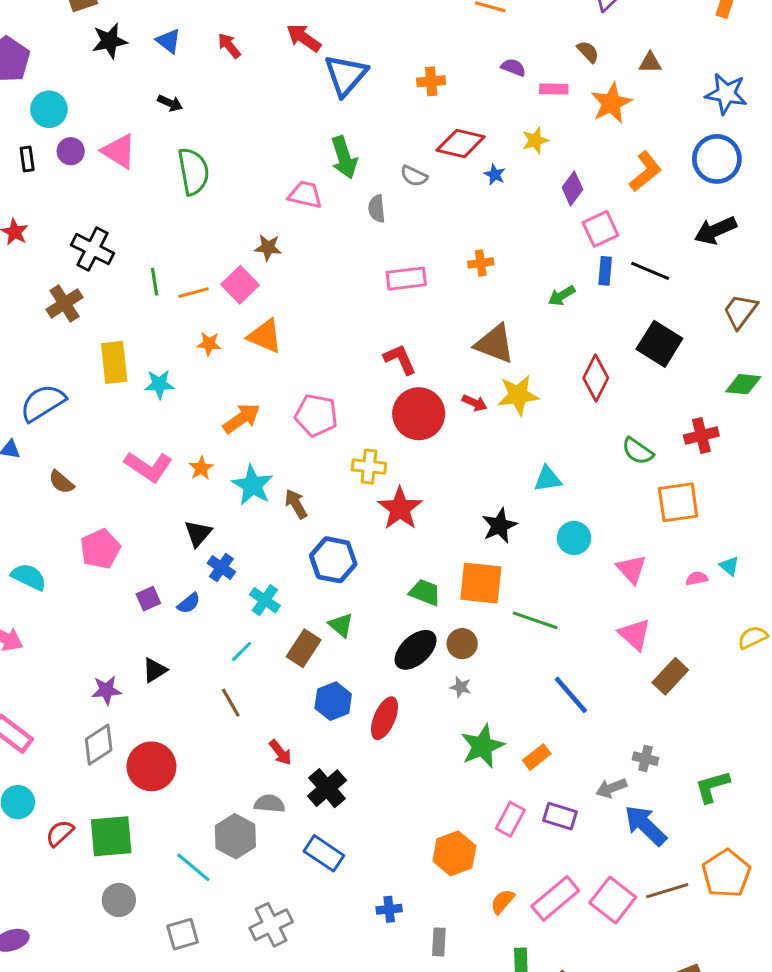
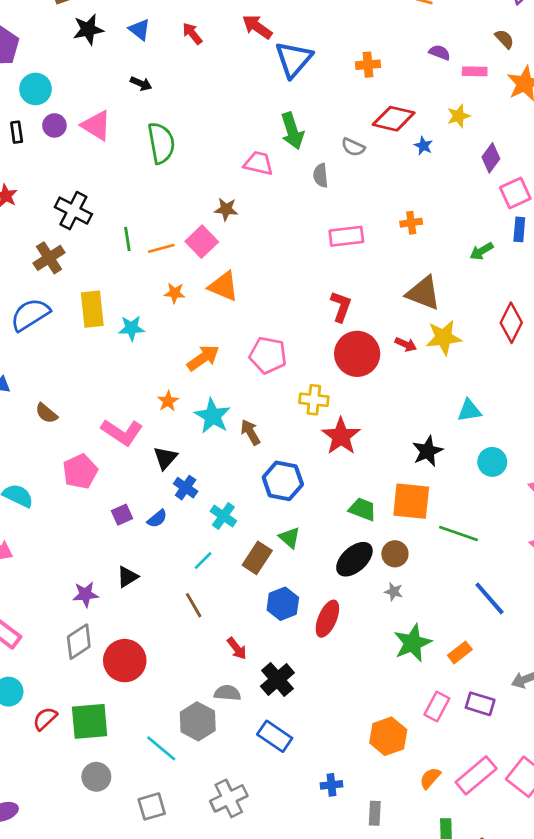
red L-shape: (400, 359) -> (341, 307), turned 44
blue semicircle: (43, 403) -> (30, 315), moved
pink L-shape: (148, 467) -> (122, 432), moved

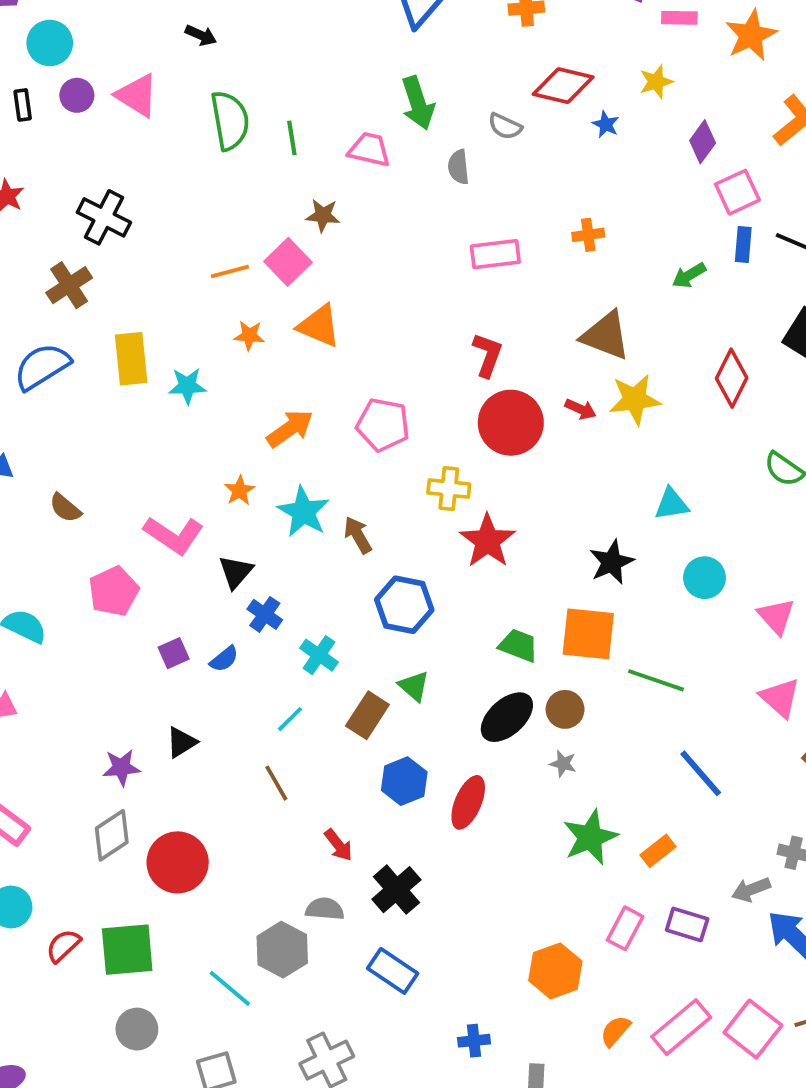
green line: (127, 239) -> (292, 138), moved

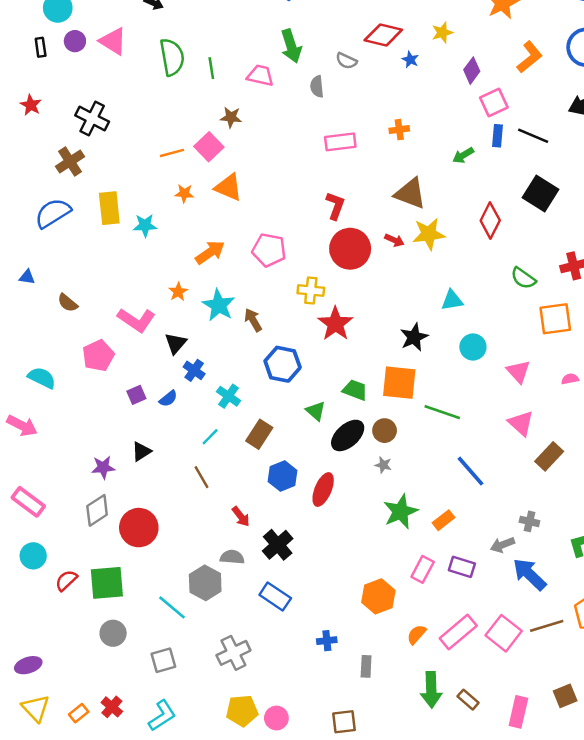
green triangle: (414, 686) -> (316, 411), moved

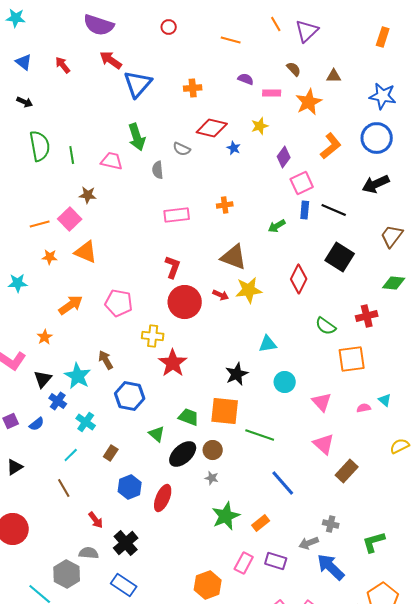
cyan star: (219, 305) -> (78, 376), moved
brown rectangle: (259, 434) -> (111, 453), size x0.7

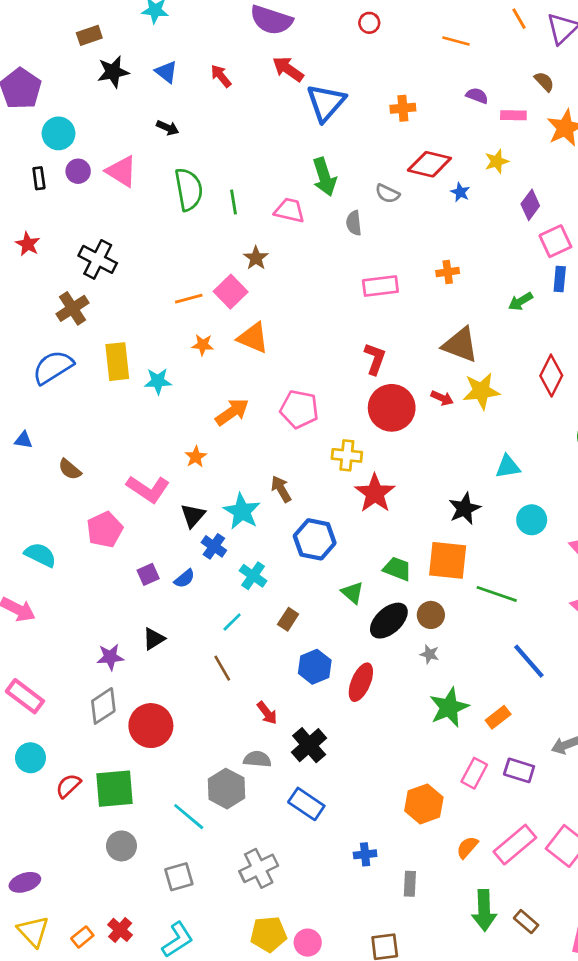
brown star: (88, 195) -> (256, 258), turned 30

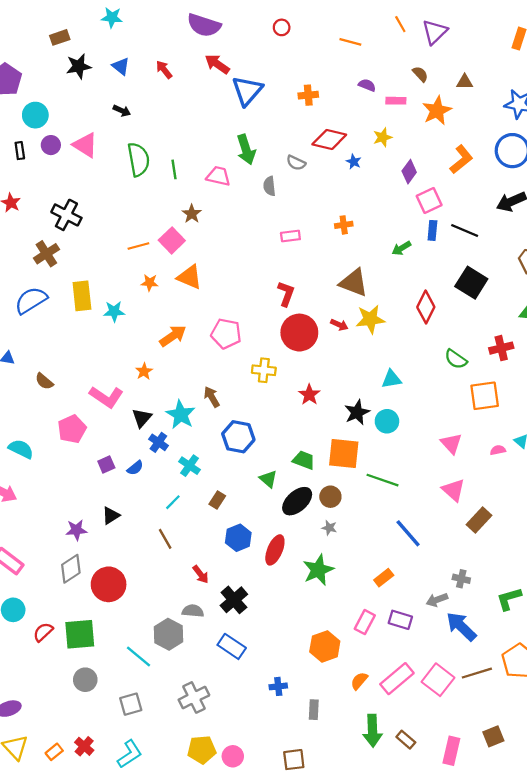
pink rectangle: (380, 286) -> (290, 236), size x0.7
red star: (375, 493) -> (309, 395), moved, size x0.7
cyan circle: (532, 520) -> (387, 421), moved
green star: (449, 707) -> (318, 570), moved

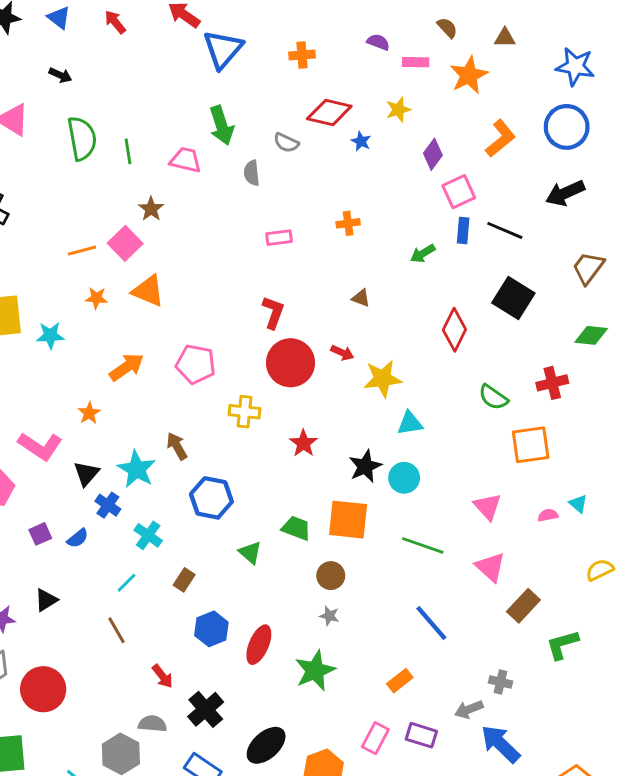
brown triangle: (354, 283) -> (361, 298), size x0.5
yellow star: (370, 319) -> (383, 379), moved
green line: (383, 480) -> (423, 545), moved
black ellipse: (297, 501) -> (266, 745), moved
green L-shape: (509, 599) -> (562, 645), moved

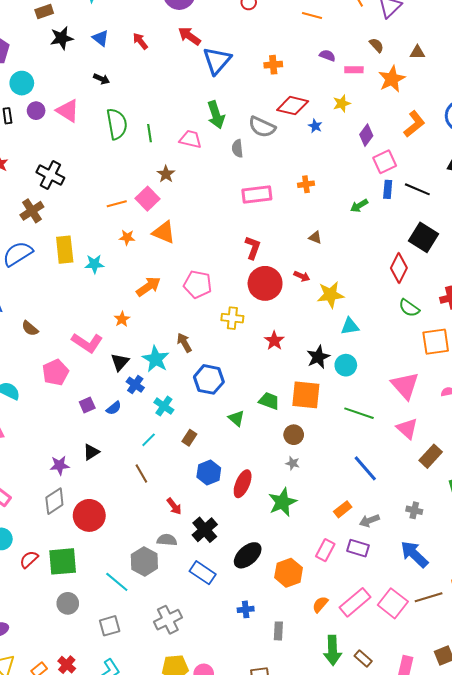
gray semicircle: (286, 143) -> (262, 127), size x1.5
pink rectangle: (279, 238) -> (257, 194), size x1.6
red diamond: (454, 330) -> (399, 268), moved
pink triangle: (488, 507) -> (405, 386), size x1.4
gray arrow: (469, 709) -> (369, 521), moved

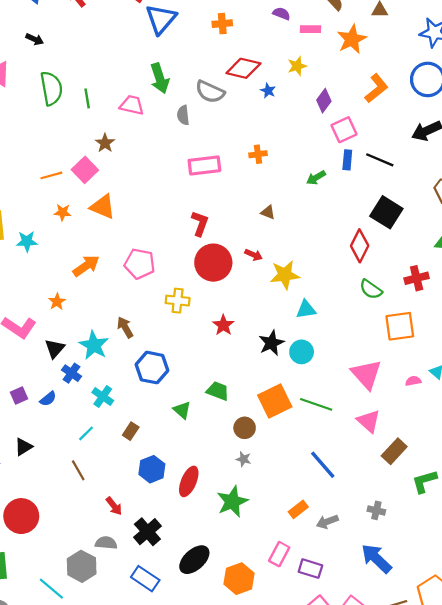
orange square: (306, 395) -> (275, 401), moved, turned -32
purple rectangle: (358, 548) -> (310, 569), moved

